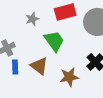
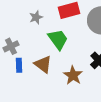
brown star: (69, 77) -> (73, 75), turned -30

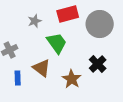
blue rectangle: (19, 65) -> (18, 78), moved

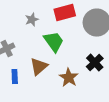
brown triangle: (42, 68) -> (39, 67), turned 42

